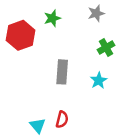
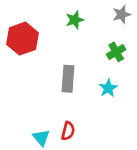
gray star: (96, 13) -> (122, 14), moved
green star: (52, 18) -> (75, 20), moved

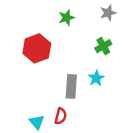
red hexagon: (22, 39) -> (37, 48), moved
gray rectangle: (68, 79) -> (71, 86), moved

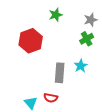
gray star: (108, 13) -> (91, 20), moved
red semicircle: (61, 116) -> (51, 98), turned 88

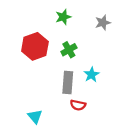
green cross: (87, 39) -> (69, 50), moved
red semicircle: (51, 98) -> (78, 105), moved

